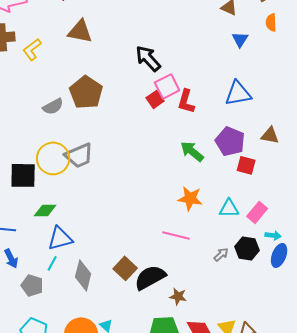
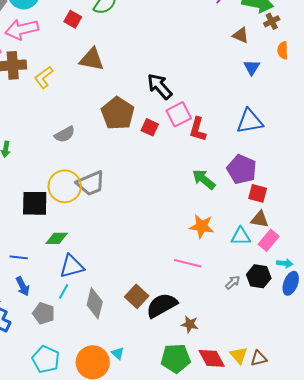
brown pentagon: (86, 92) -> (118, 113), moved
red square: (155, 99) -> (150, 127), moved, turned -30
brown triangle: (270, 135) -> (260, 219), moved

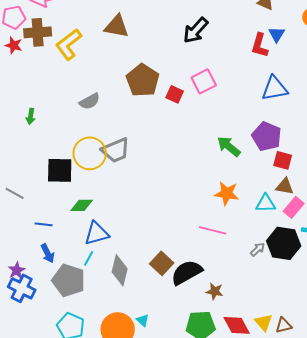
yellow L-shape: (44, 77) -> (69, 44), size x1.4
black arrow: (160, 86) -> (196, 30), moved, turned -96
red L-shape: (198, 129) -> (260, 45), moved
black hexagon: (259, 276) -> (284, 243), size x1.4
gray pentagon: (44, 313) -> (69, 280), size x1.5

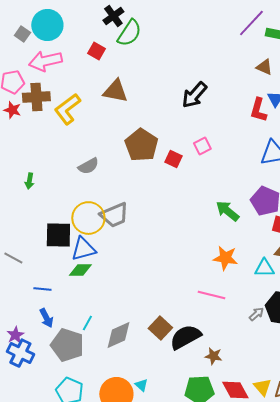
pink square: (204, 81) -> (202, 146), size x0.7
blue triangle: (97, 233) -> (83, 249), moved
gray diamond: (120, 270) -> (118, 335), turned 52

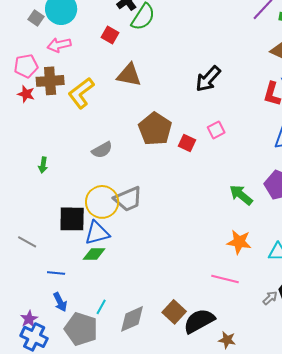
pink arrow: (45, 61) -> (59, 45), size x0.7

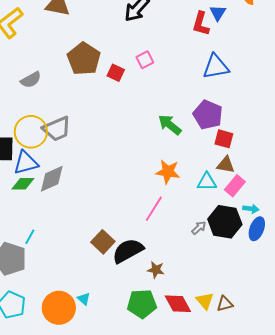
pink line: (225, 279) -> (154, 209), turned -72
gray diamond: (132, 319) -> (52, 179), moved

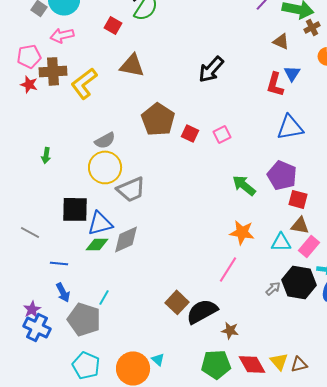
pink square: (145, 60) -> (222, 134), moved
yellow circle: (31, 132) -> (105, 167), moved

